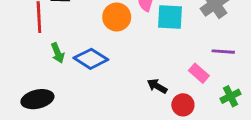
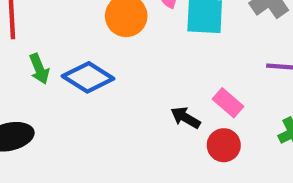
pink rectangle: (199, 73) -> (228, 103), moved

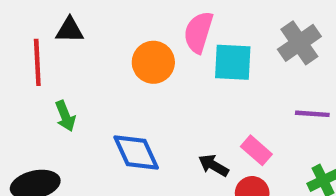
blue diamond: (88, 77) -> (136, 152), moved, turned 33

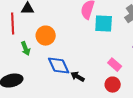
orange circle: (153, 62) -> (46, 36), moved
black arrow: (213, 165) -> (78, 77), moved

